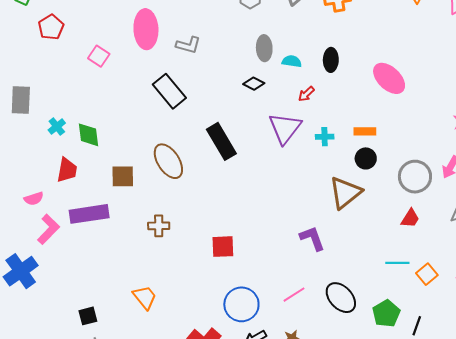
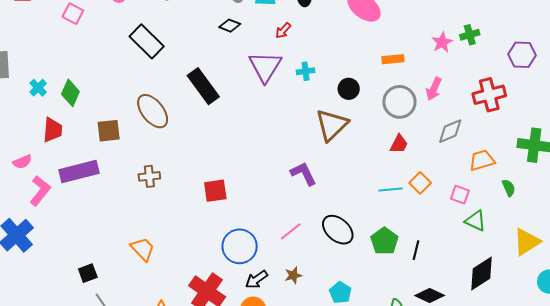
orange rectangle: (365, 131) -> (393, 59), moved
green diamond: (88, 135) -> (70, 93), turned 36
orange square: (427, 274) -> (420, 183), moved

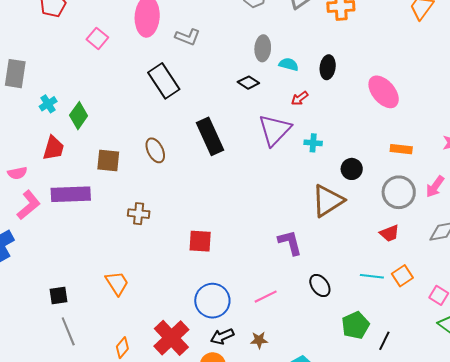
brown ellipse: (153, 111) -> (155, 150), size x0.7
red trapezoid: (399, 144) -> (389, 233), turned 30
black ellipse: (338, 230) -> (320, 286), moved, size x0.7

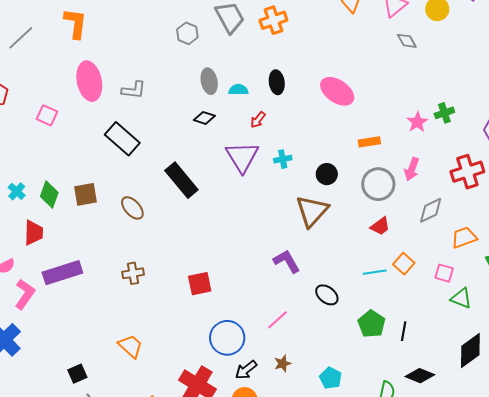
brown square: (108, 160) -> (85, 194), moved

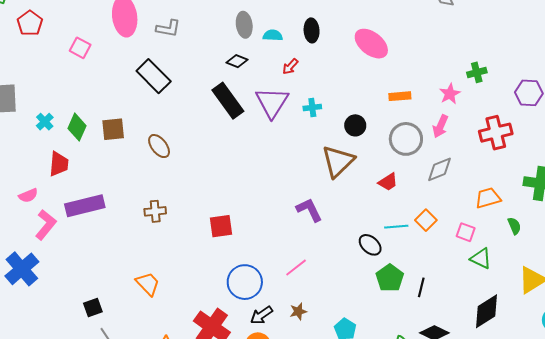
pink star: (417, 122) -> (450, 94), moved
black rectangle: (181, 180) -> (228, 101), moved
gray diamond: (431, 210) -> (439, 169), moved
red trapezoid: (380, 226) -> (388, 182), moved
black ellipse: (327, 295) -> (370, 245), moved

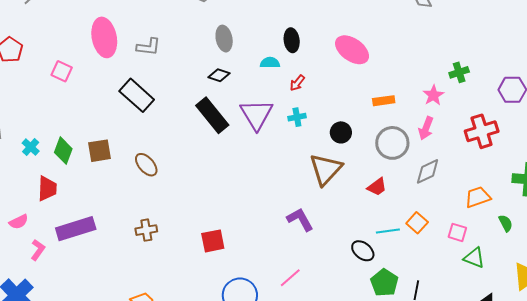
cyan semicircle: (273, 35) -> (270, 63), moved
red arrow: (290, 67) -> (297, 83), moved
pink L-shape: (46, 225) -> (38, 250), size x0.7

